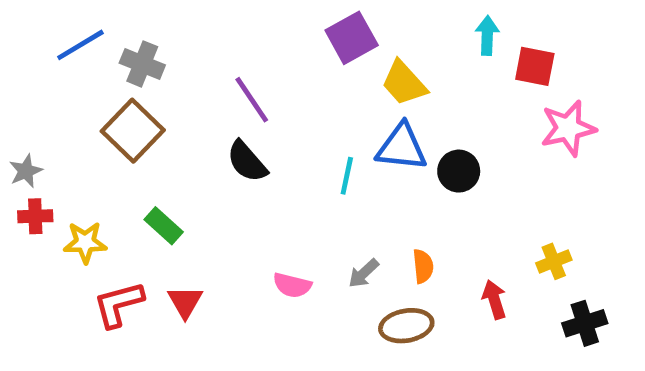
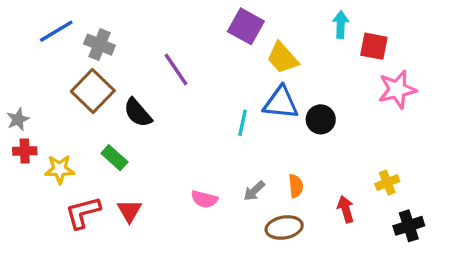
purple square: (352, 38) -> (246, 26), turned -32
black semicircle: (247, 162) -> (138, 113), moved

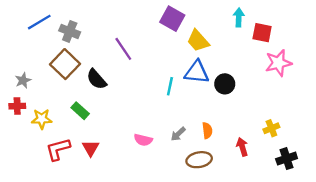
gray star: (18, 119) -> (23, 80), moved

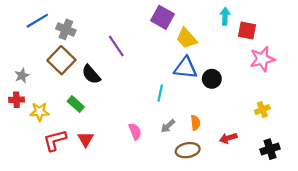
cyan line: (170, 86) -> (160, 93), moved
yellow cross: (271, 128) -> (262, 110), moved
pink semicircle: (143, 140) -> (135, 132), turned -126
red arrow: (242, 147) -> (228, 138), turned -91

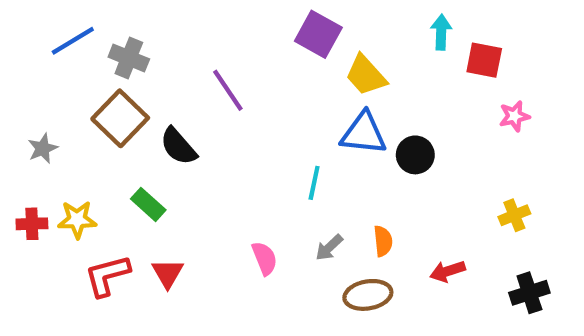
pink star: (262, 59) -> (514, 116), size x0.6
red cross: (16, 100) -> (32, 224), moved

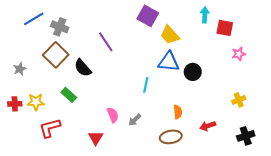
gray arrow: (329, 248) -> (135, 120), moved
pink semicircle: (265, 258) -> (113, 115), moved
red triangle: (168, 273) -> (96, 138), moved

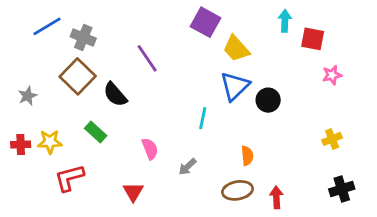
blue triangle: (169, 62) -> (235, 86), turned -50
pink semicircle: (113, 115) -> (150, 149), moved
red arrow: (208, 126) -> (276, 197), moved, turned 105

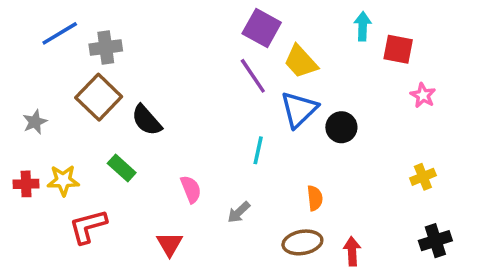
gray cross: (83, 37) -> (106, 47), turned -30
purple line: (147, 58) -> (253, 76), moved
pink star: (332, 75) -> (423, 95), turned -30

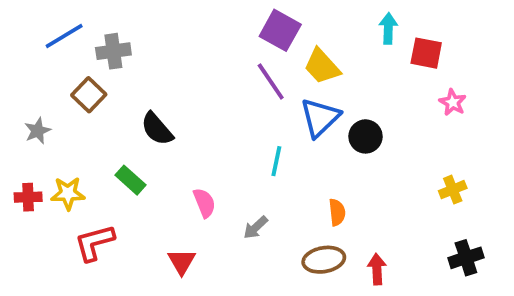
brown square: (99, 97) -> (89, 95), moved, size x0.7

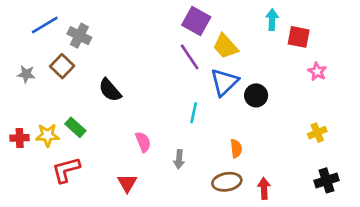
gray cross: (113, 51) -> (79, 36), turned 35
gray star: (38, 131) -> (26, 74), moved, turned 30
green rectangle: (130, 180) -> (75, 127), moved
gray arrow: (256, 227) -> (179, 159), turned -42

